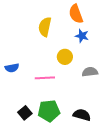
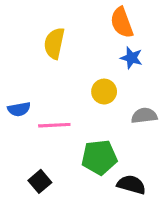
yellow semicircle: (45, 27) -> (54, 43), moved
pink line: (45, 78) -> (54, 125), moved
green pentagon: (49, 111) -> (99, 157), moved

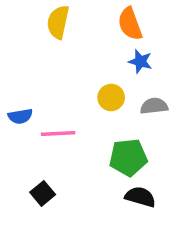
yellow semicircle: (54, 43) -> (58, 22), moved
gray semicircle: (144, 116) -> (154, 106), moved
green pentagon: (99, 157) -> (128, 157), moved

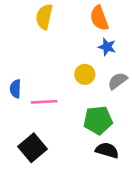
gray semicircle: (154, 106) -> (118, 81), turned -30
blue semicircle: (20, 116) -> (15, 89), turned 102
black square: (43, 193) -> (32, 148), size x1.5

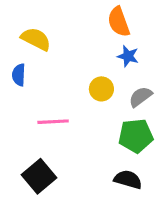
yellow semicircle: (44, 17) -> (36, 39), moved, turned 105
blue semicircle: (15, 89) -> (19, 75), moved
green pentagon: (98, 120) -> (136, 136), moved

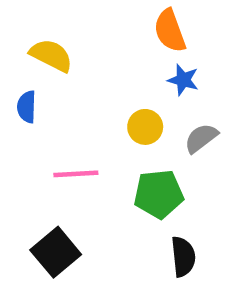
green pentagon: (136, 136) -> (159, 194), moved
black semicircle: (128, 179) -> (183, 257), turned 68

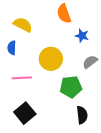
orange semicircle: (170, 31) -> (64, 14), moved
yellow circle: (145, 127) -> (51, 59), moved, size x1.5
pink line: (76, 174) -> (22, 78), moved

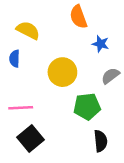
pink line: (22, 78) -> (21, 108), moved

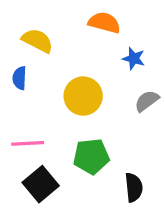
orange semicircle: (78, 17) -> (104, 23), turned 125
green pentagon: (87, 107) -> (91, 156), moved

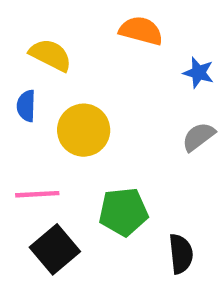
blue star: (134, 58) -> (198, 73), moved
yellow circle: (83, 96) -> (84, 130), moved

